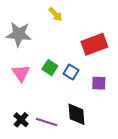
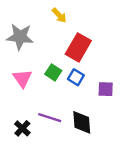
red rectangle: (94, 44) -> (78, 47), moved, turned -40
purple line: (47, 122) -> (50, 118), moved

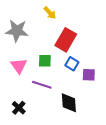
green square: (53, 72) -> (45, 61), turned -32
blue square: (76, 77) -> (72, 64), moved
purple line: (50, 118) -> (42, 85), moved

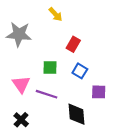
red rectangle: (66, 40) -> (73, 44), size x0.6
pink triangle: (19, 66) -> (21, 84), moved
purple square: (89, 75) -> (99, 92), moved

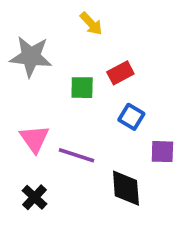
red rectangle: (73, 44) -> (120, 73), turned 32
green square: (50, 68) -> (82, 88), moved

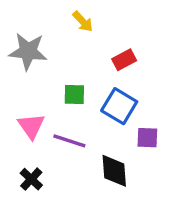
red rectangle: (120, 73) -> (124, 60), moved
green square: (82, 88) -> (74, 94), moved
blue square: (131, 117) -> (119, 106), size x1.5

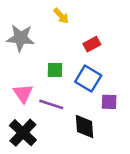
black cross: (31, 179) -> (23, 133), size x1.6

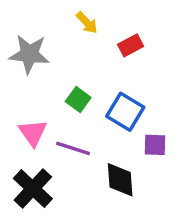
red rectangle: (92, 44) -> (131, 45), moved
green square: (55, 70) -> (78, 99), turned 35

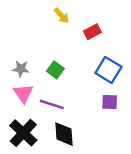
gray star: (29, 54) -> (21, 69), moved, size x0.6
blue square: (125, 112) -> (108, 70), moved
black diamond: (120, 180) -> (64, 134), moved

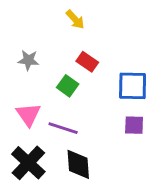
red rectangle: (92, 32) -> (87, 62), moved, turned 63
gray star: (21, 69) -> (28, 60), moved
blue square: (108, 70) -> (133, 86), turned -30

